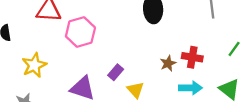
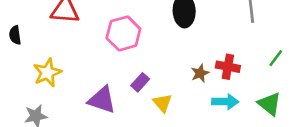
pink hexagon: (80, 32) -> (123, 33), moved

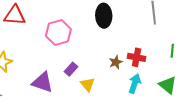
green line: (276, 58) -> (172, 51), turned -32
cyan arrow: (225, 102) -> (135, 83), turned -72

